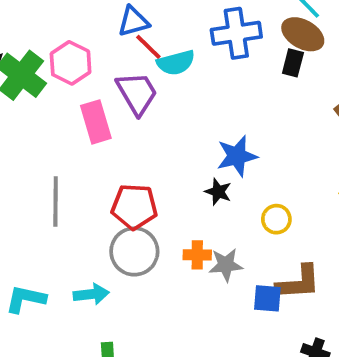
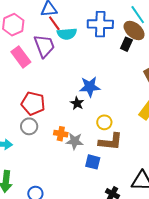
pink rectangle: (96, 122) -> (21, 57), turned -30
gray circle: (134, 251) -> (29, 126), size x0.7
brown L-shape: (298, 283) -> (111, 142), moved

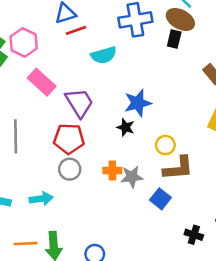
red line: (54, 23) -> (76, 30), turned -63
cyan semicircle: (67, 34) -> (104, 55), moved
purple trapezoid: (44, 46) -> (79, 103), moved
blue square: (93, 162) -> (160, 199), turned 35

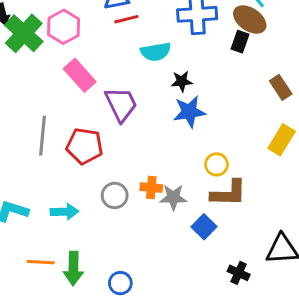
black star: (126, 127) -> (182, 81), moved, turned -30
red pentagon: (69, 139) -> (85, 146), moved
gray circle: (70, 169) -> (115, 195), moved

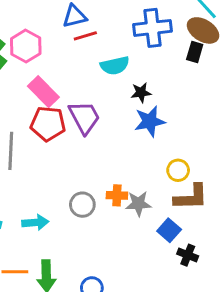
red pentagon: (85, 146) -> (48, 124), moved
black cross: (239, 273) -> (188, 255), moved

